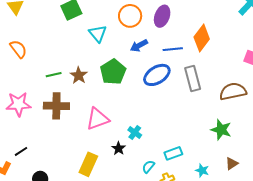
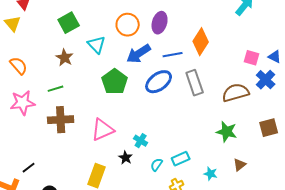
blue arrow: (139, 46) -> (139, 54), size x1.4
brown star: (79, 75) -> (65, 58), moved
pink star: (18, 104) -> (23, 103), moved
cyan semicircle: (148, 167) -> (157, 165), moved

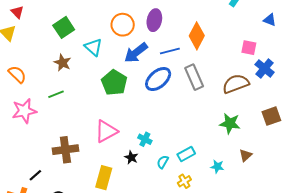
blue triangle: (275, 57) -> (270, 20), moved
brown cross: (61, 120) -> (65, 150), moved

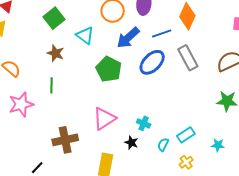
green line: (56, 94) -> (51, 85), turned -63

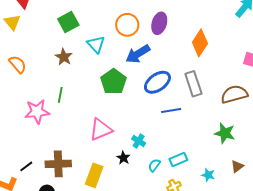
blue line: (162, 33) -> (171, 110), moved
green line: (51, 85) -> (60, 95), moved
pink star: (21, 104) -> (37, 112), moved
brown cross: (65, 140) -> (58, 164), moved

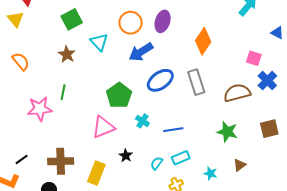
green pentagon: (113, 82) -> (119, 95), moved
blue line: (171, 110) -> (173, 130), moved
cyan cross: (139, 141) -> (142, 121), moved
black line: (26, 166) -> (22, 159), moved

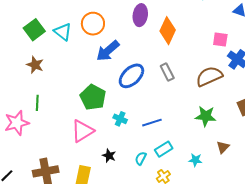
purple ellipse: (163, 21) -> (140, 15), moved
cyan triangle: (99, 42) -> (63, 32), moved
gray rectangle: (196, 82) -> (167, 72), size x0.7

